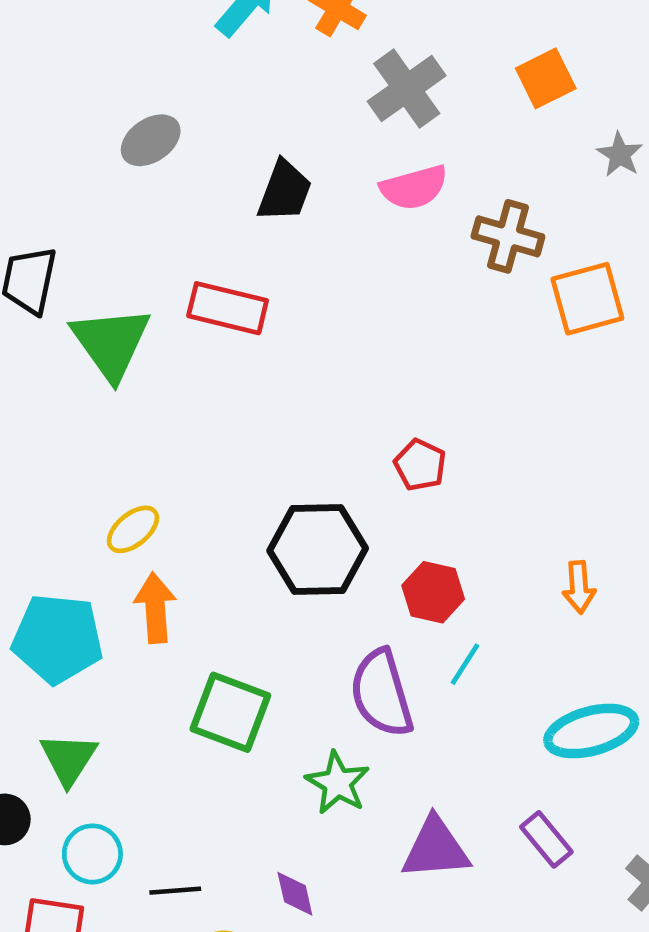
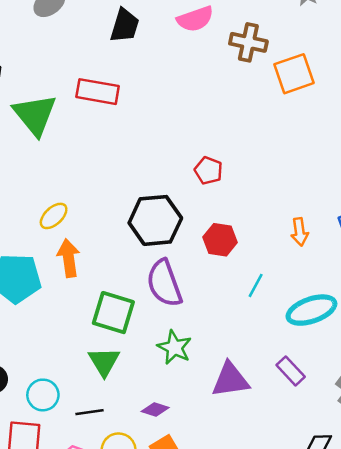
cyan line: (465, 664) -> (256, 285), moved
purple semicircle: (382, 693) -> (164, 283), moved
green triangle: (69, 759) -> (104, 362), moved
purple diamond: (295, 894) -> (155, 410), turned -56

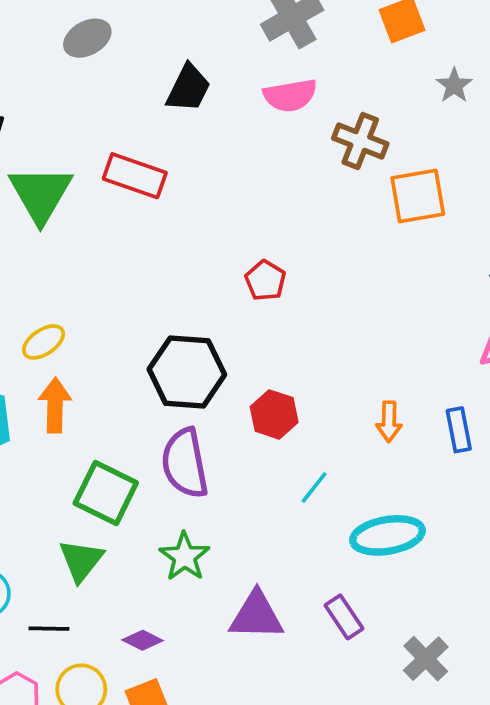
red pentagon: (208, 171) -> (265, 281), moved

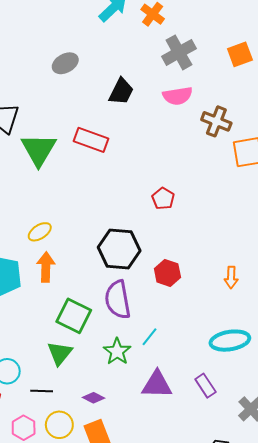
cyan line: (314, 487) -> (150, 337), moved

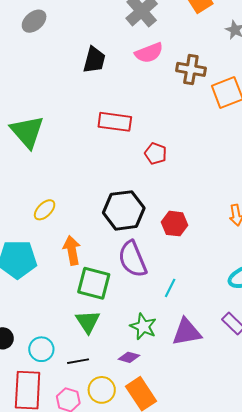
gray ellipse: (65, 63) -> (34, 21), moved
red rectangle: (91, 140) -> (115, 122), moved
orange arrow: (46, 267) -> (72, 250), moved
green star: (117, 352) -> (143, 327), moved

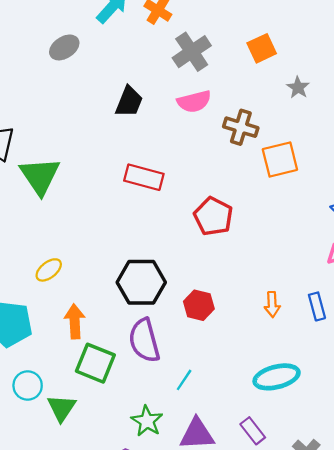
red pentagon: (156, 154) -> (213, 216), moved, size x1.5
green triangle: (88, 322) -> (62, 408), moved
cyan circle: (41, 349) -> (28, 386), moved

